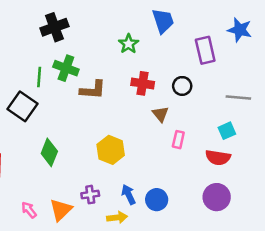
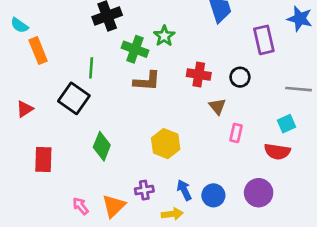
green star: (129, 44) -> (164, 36), moved
green cross: (66, 68) -> (135, 49), moved
purple circle: (217, 197) -> (259, 193), moved

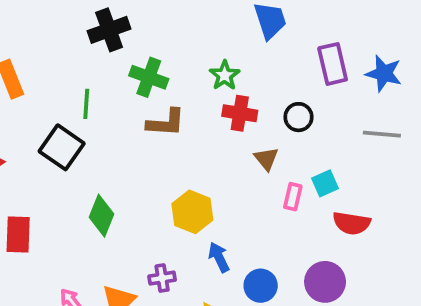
blue star: (300, 19) -> (384, 73), moved
green star: (164, 36) -> (225, 75), moved
cyan square: (286, 124) -> (325, 183), moved
blue arrow: (184, 190) -> (219, 257), moved

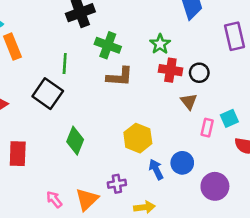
black circle: (298, 117) -> (199, 73), moved
purple circle: (325, 282) -> (215, 186), moved
blue circle: (261, 286) -> (182, 163), moved

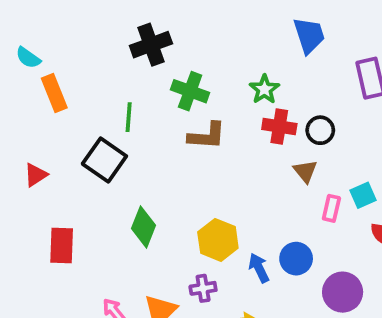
yellow hexagon: (138, 138) -> (218, 240), moved

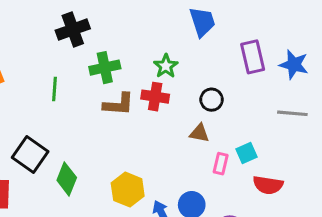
green cross: (190, 91) -> (105, 68), turned -32
red cross: (279, 127) -> (155, 97), moved
black square: (104, 160) -> (30, 154), moved
brown triangle: (305, 171) -> (199, 133), turned -40

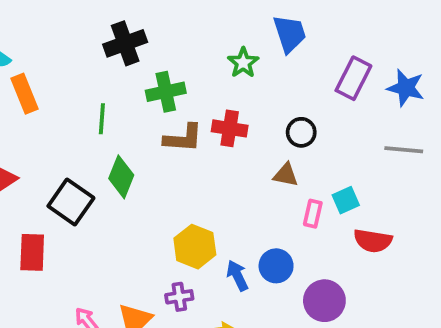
purple rectangle: (253, 57) -> (353, 78), turned 40
green star: (166, 66) -> (243, 63), moved
green diamond: (67, 179) -> (121, 177), moved

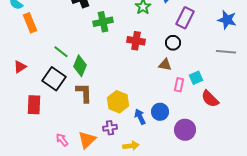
purple rectangle: (353, 78) -> (185, 18), moved
green line: (102, 119) -> (61, 52), moved, turned -56
brown L-shape: (183, 138) -> (84, 93), moved, turned -95
red semicircle: (373, 241) -> (210, 99), turned 36

